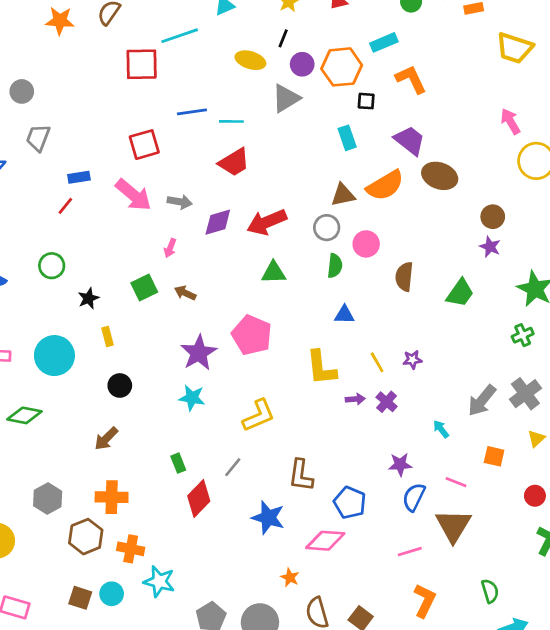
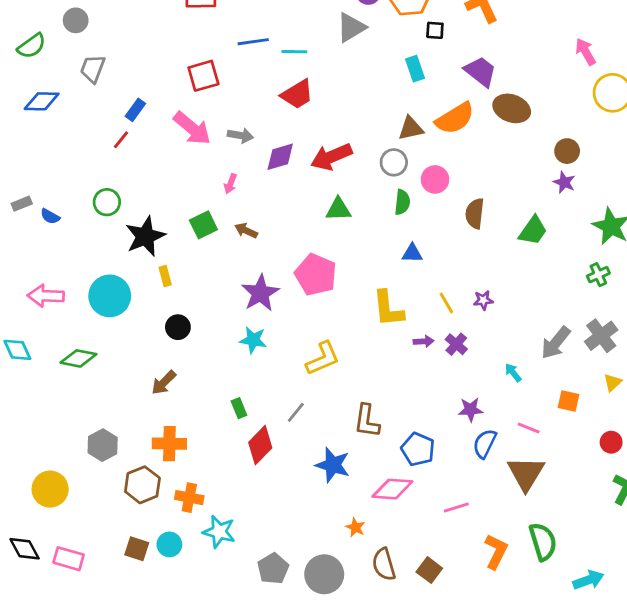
blue rectangle: (79, 177) -> (135, 110), turned -45
black star: (88, 298) -> (145, 236), size x1.8
pink line: (410, 552) -> (456, 508), moved
green semicircle: (490, 591) -> (543, 542), moved, size x1.5

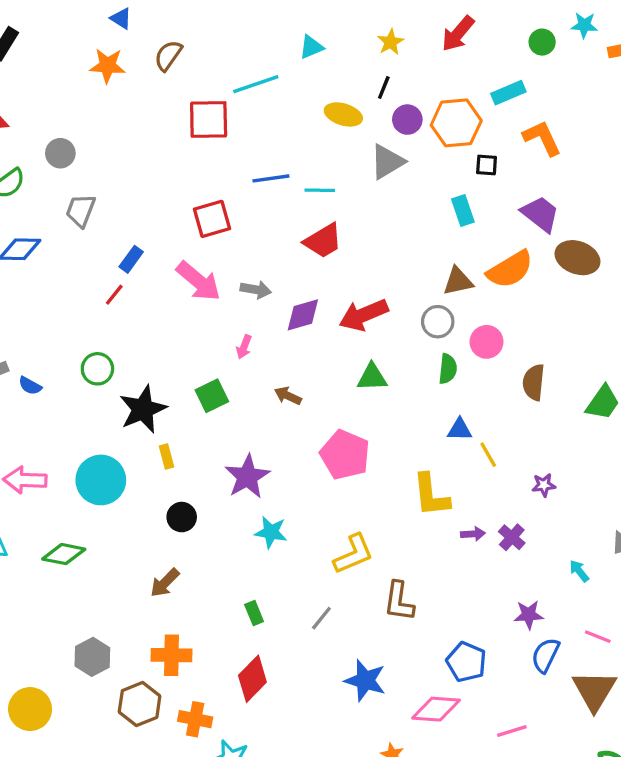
brown arrow: (246, 231) -> (288, 396), moved
purple star: (260, 293) -> (247, 477), moved
yellow line: (446, 303) -> (488, 455), moved
brown L-shape: (367, 421) -> (399, 601), moved
red diamond: (260, 445) -> (252, 679), moved

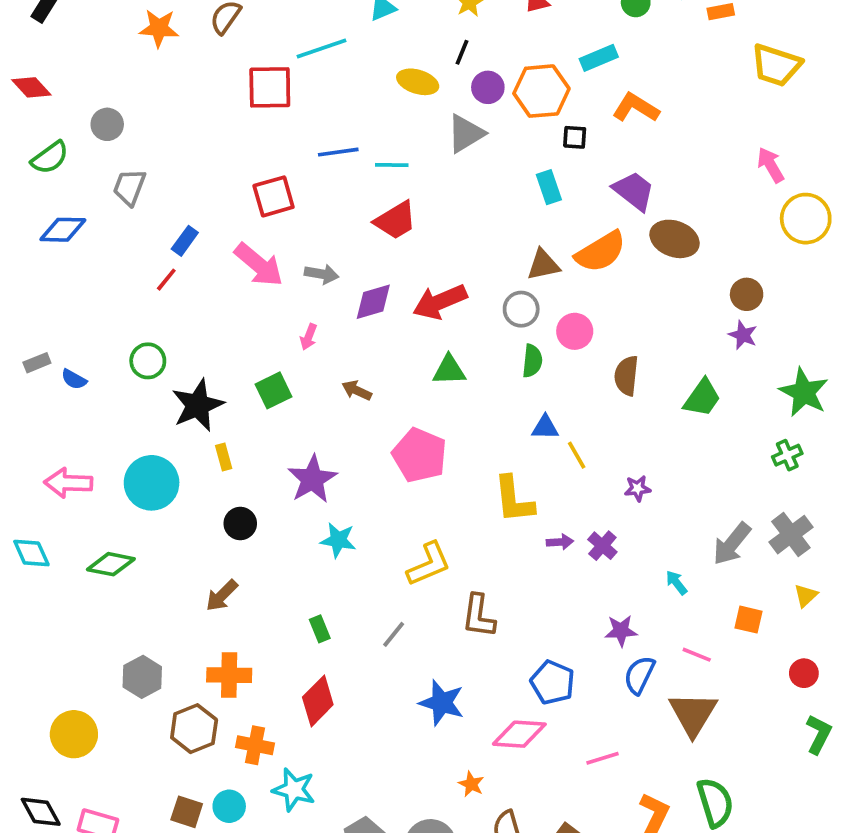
orange L-shape: (542, 138) -> (636, 108), turned -33

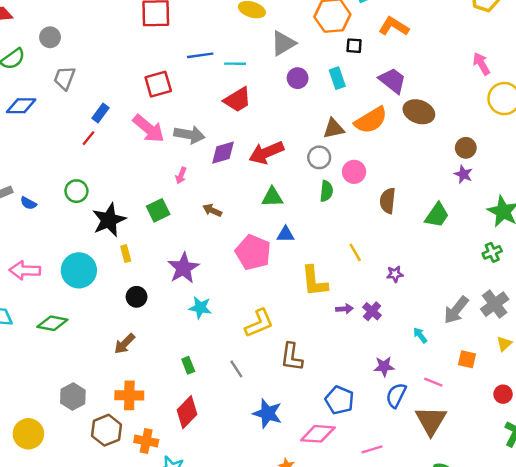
purple circle: (488, 87) -> (298, 78), moved
gray arrow: (322, 274) -> (189, 135), size x1.4
blue triangle: (545, 427) -> (286, 234), moved
gray line: (394, 634) -> (236, 369), turned -72

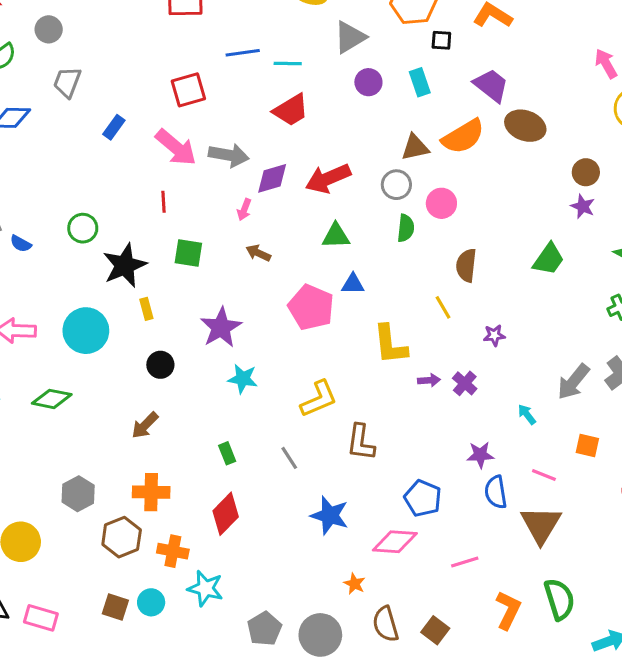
red line: (88, 138) -> (164, 202), moved, turned -42
pink arrow: (181, 175) -> (244, 209), moved
brown semicircle: (388, 201) -> (466, 265), moved
green square: (158, 210) -> (188, 253), turned 35
blue semicircle: (396, 395) -> (496, 492), turned -35

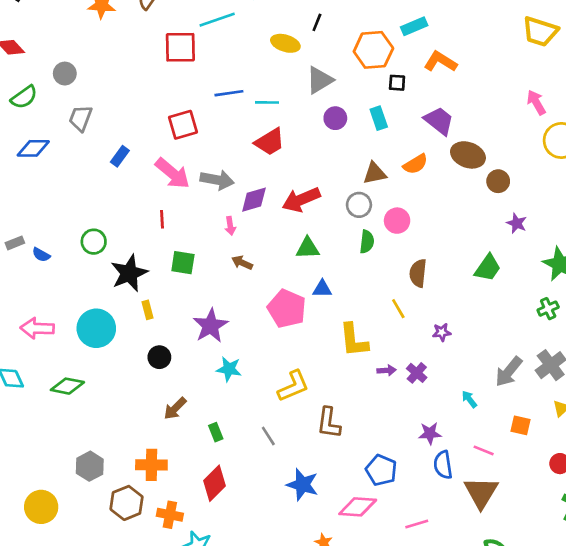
orange semicircle: (463, 137) -> (415, 164), size x0.7
brown circle: (586, 172) -> (498, 181), moved
pink arrow: (244, 209) -> (230, 226), turned -30
brown arrow: (145, 425) -> (175, 408), moved

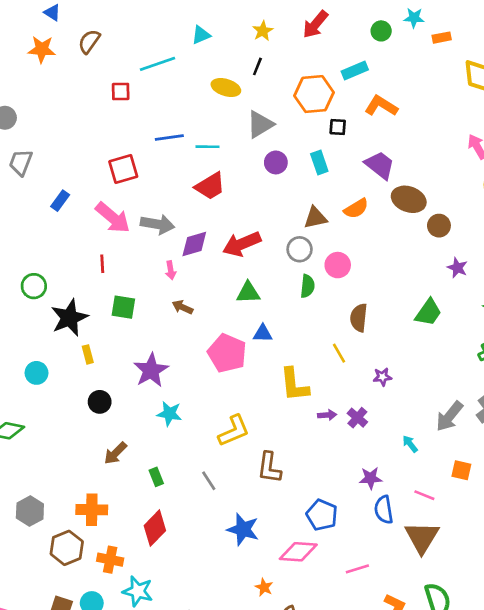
red square: (180, 47) -> (121, 91), size x0.6
cyan circle: (96, 328) -> (36, 373), size x0.6

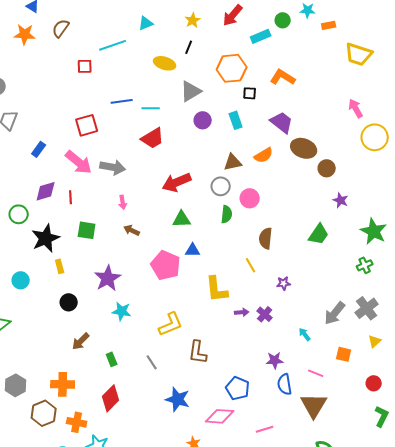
cyan rectangle: (355, 70) -> (261, 36), moved
purple diamond: (194, 244) -> (46, 191), moved

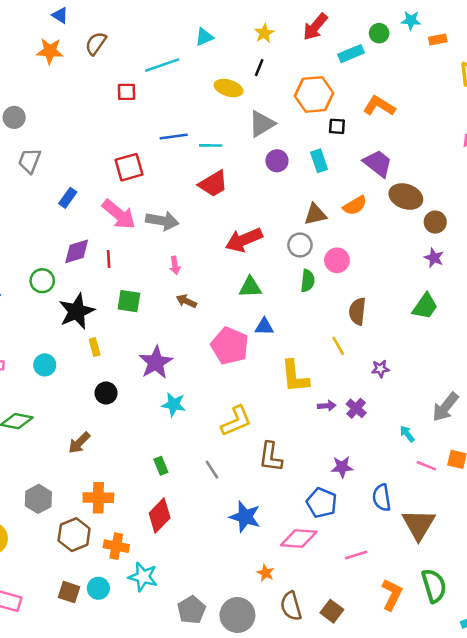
purple star: (341, 200) -> (434, 258), moved
brown arrow: (81, 341) -> (79, 443), moved
purple star: (275, 360) -> (342, 467), moved
pink line: (316, 373) -> (426, 466), moved

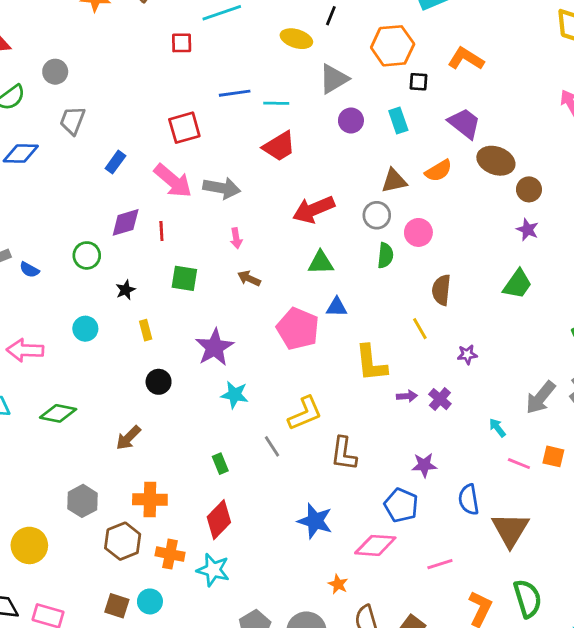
black star: (77, 311) -> (126, 290), size x0.5
cyan circle: (45, 365) -> (85, 329), moved
gray line: (212, 470) -> (272, 446), moved
cyan star: (143, 577) -> (213, 570), moved

